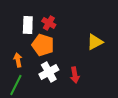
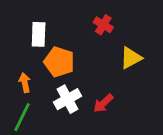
red cross: (49, 23) -> (103, 25), moved
red arrow: (75, 75) -> (103, 103), turned 56

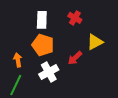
white rectangle: (39, 34) -> (42, 20), moved
red arrow: (103, 103) -> (75, 58), moved

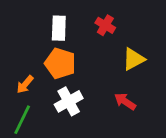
red arrow: (75, 58) -> (125, 101), moved, turned 77
orange arrow: (18, 60) -> (25, 84), turned -128

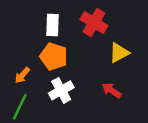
red cross: (105, 25) -> (94, 22), size x1.5

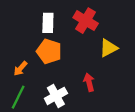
white cross: (61, 90) -> (56, 96), moved
red arrow: (112, 90) -> (89, 82), moved, turned 42

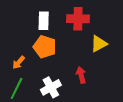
red cross: (86, 21) -> (78, 19), turned -30

